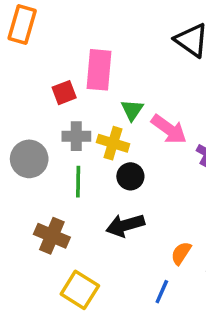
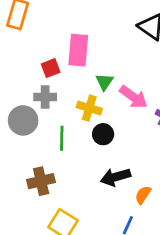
gray cross: (76, 136) -> (45, 97), moved
black arrow: (125, 225) -> (115, 177), moved
brown cross: (52, 236) -> (41, 181), turned -36

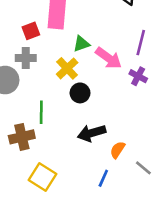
green triangle: (104, 82) -> (81, 44), turned 36
yellow cross: (89, 108) -> (67, 68), turned 30
green line: (62, 138) -> (41, 112), moved

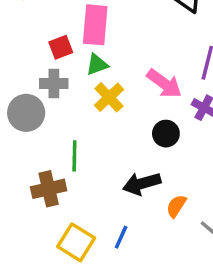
green triangle: (81, 44) -> (97, 65), moved
black circle: (80, 93) -> (166, 134), moved
blue line: (103, 178) -> (121, 237), moved

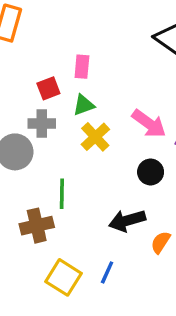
pink rectangle: (95, 25) -> (82, 67), size x0.6

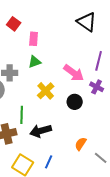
red square: (48, 88) -> (14, 24), moved, turned -32
yellow cross: (95, 137) -> (46, 91), moved
black arrow: (127, 221) -> (41, 131), moved

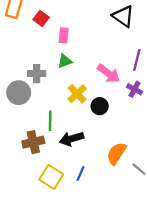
black circle: (75, 102) -> (100, 106), moved
orange semicircle: (81, 144) -> (116, 153), size x1.5

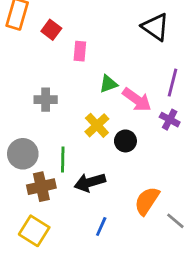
green triangle: (65, 61) -> (108, 84), moved
gray circle: (19, 93) -> (23, 154), moved
yellow square: (51, 177) -> (34, 231), moved

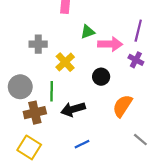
pink arrow: (137, 100) -> (110, 44), turned -35
yellow cross: (97, 125) -> (65, 62), moved
orange semicircle: (147, 201) -> (122, 106), moved
blue line: (101, 227) -> (82, 144), turned 40

